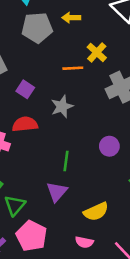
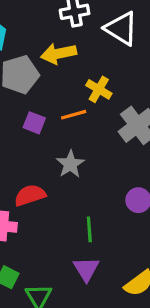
yellow arrow: (71, 18) -> (59, 54), size x1.5
purple square: (25, 89) -> (34, 123), moved

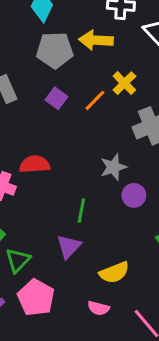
orange line: (74, 115) -> (95, 100), turned -45
gray star: (70, 164) -> (113, 167), moved

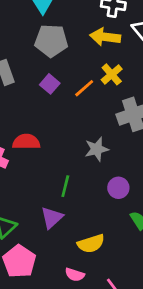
yellow arrow: (96, 40) -> (105, 37), moved
purple circle: (134, 195) -> (118, 188), moved

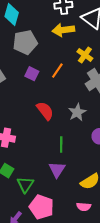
yellow cross: (112, 74) -> (85, 55), moved
red semicircle: (26, 142) -> (45, 111), moved, turned 66

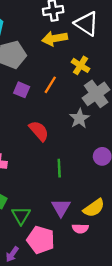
gray star: (77, 112) -> (79, 118), moved
purple triangle: (57, 170) -> (61, 208), moved
pink semicircle: (84, 207) -> (80, 229), moved

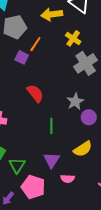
orange line: (50, 85) -> (35, 44), moved
gray star: (79, 118) -> (75, 102), moved
yellow semicircle: (94, 208) -> (83, 149), moved

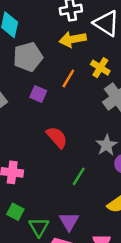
orange line: (35, 44) -> (68, 78), moved
green line: (51, 126) -> (79, 176), turned 35
purple triangle: (52, 160) -> (69, 221), moved

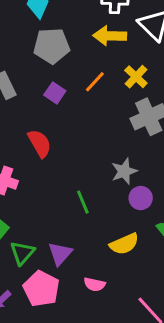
red semicircle: (57, 137) -> (40, 143), moved
green line: (79, 176) -> (83, 202), turned -66

